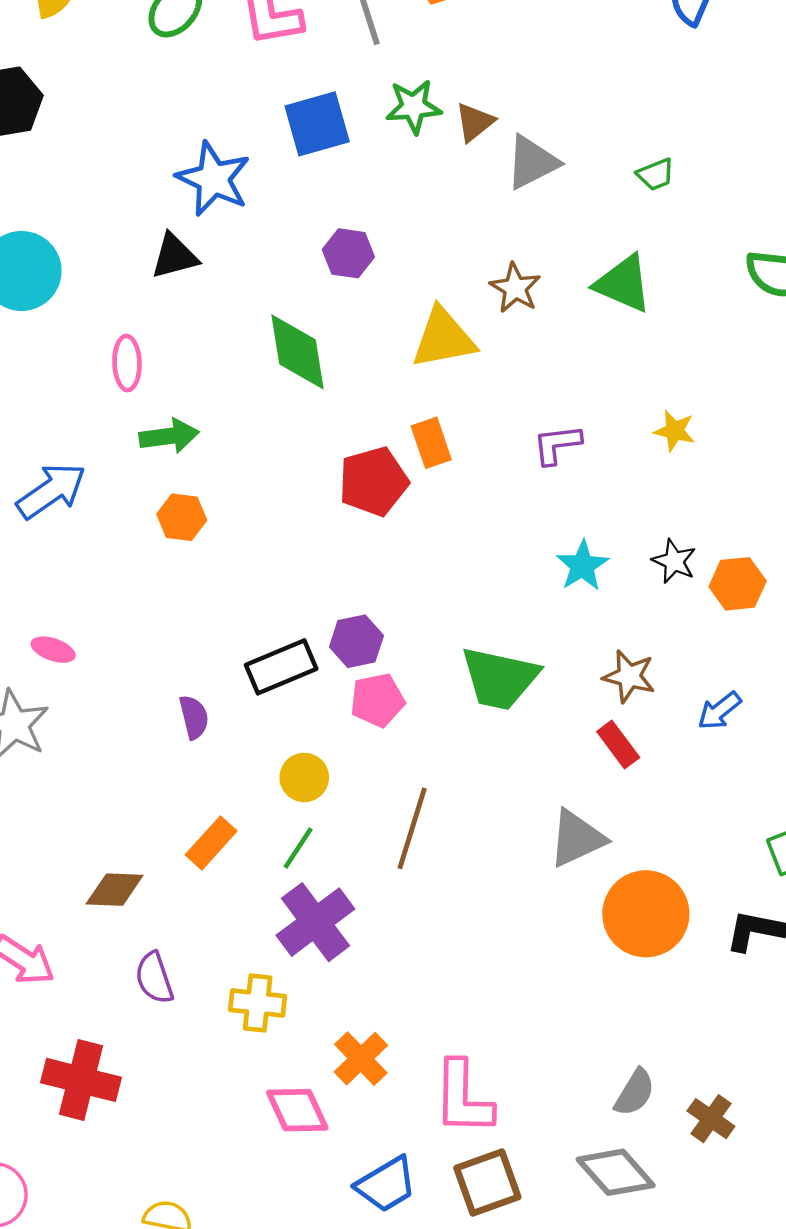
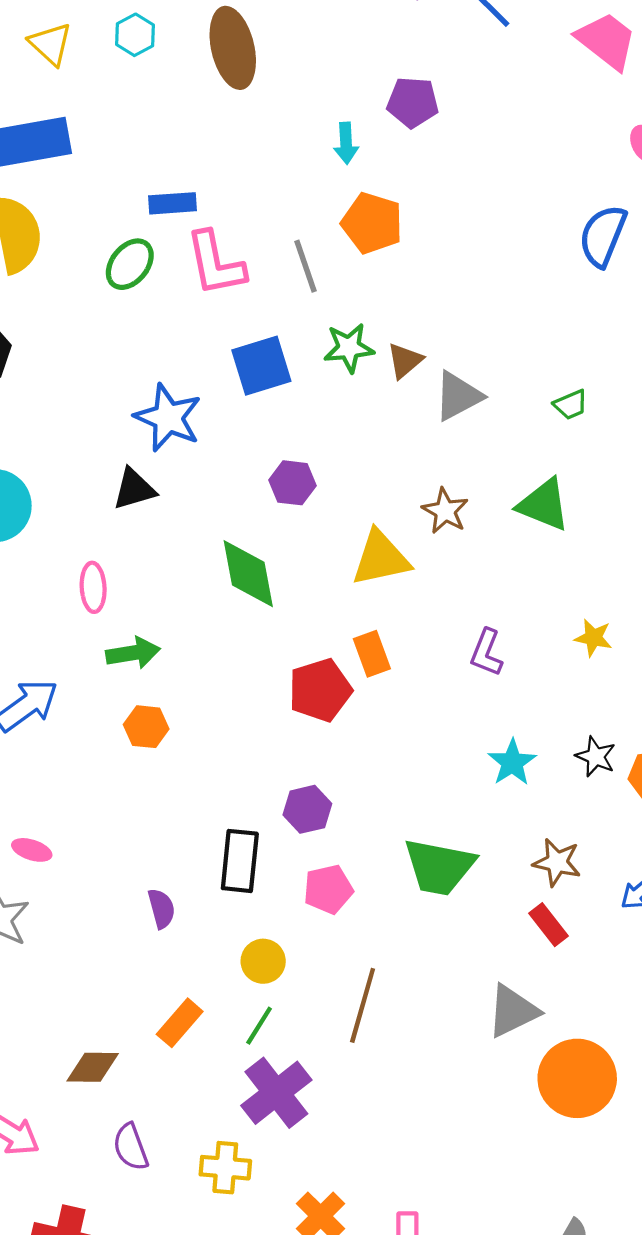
purple L-shape: (557, 444) -> (486, 653), turned -60
purple hexagon: (356, 641) -> (307, 809), moved
black rectangle: (281, 667) -> (240, 861), turned -60

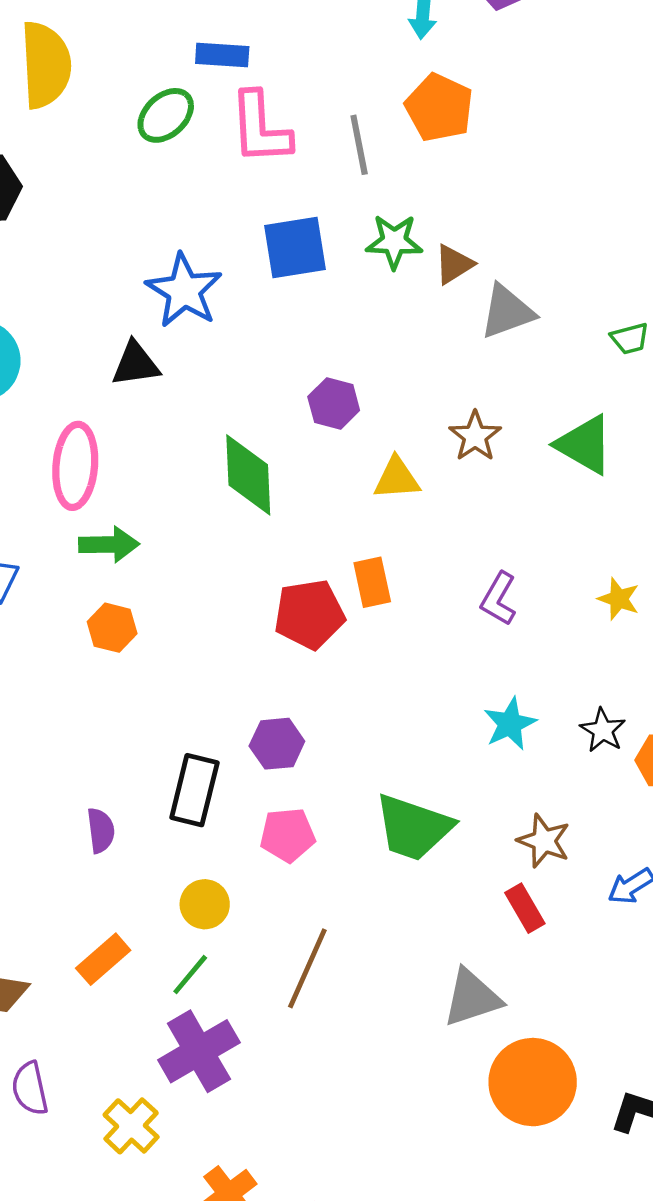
purple hexagon: (293, 483) -> (334, 404), moved
yellow triangle: (381, 558) -> (397, 478), size x0.7
pink ellipse: (93, 587) -> (75, 466), size x1.5
yellow cross: (225, 1168) -> (131, 1126), turned 30

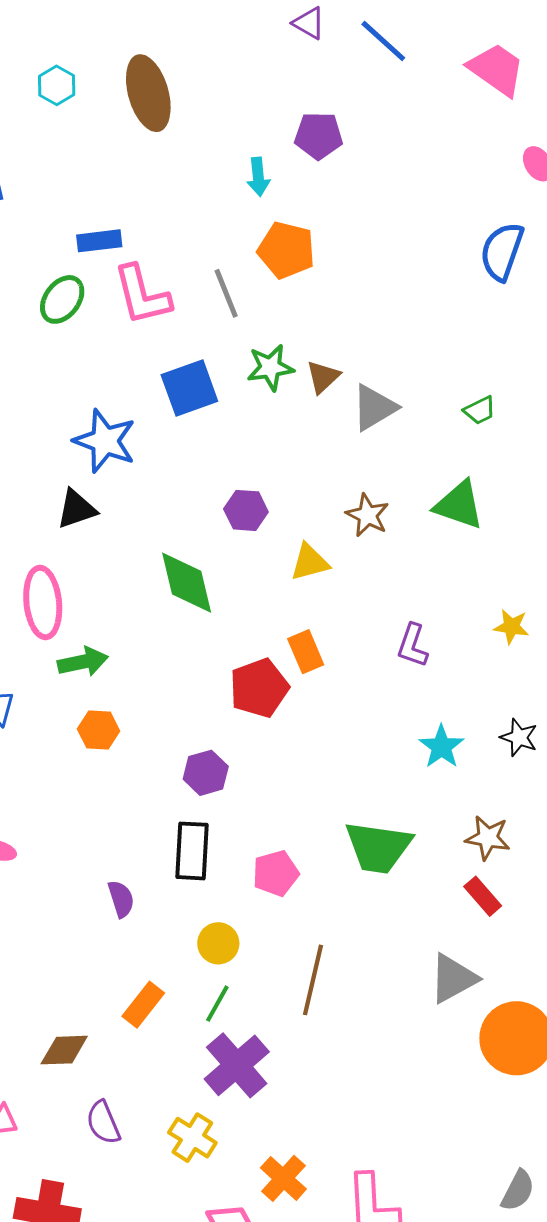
purple hexagon: (277, 744) -> (206, 773), moved

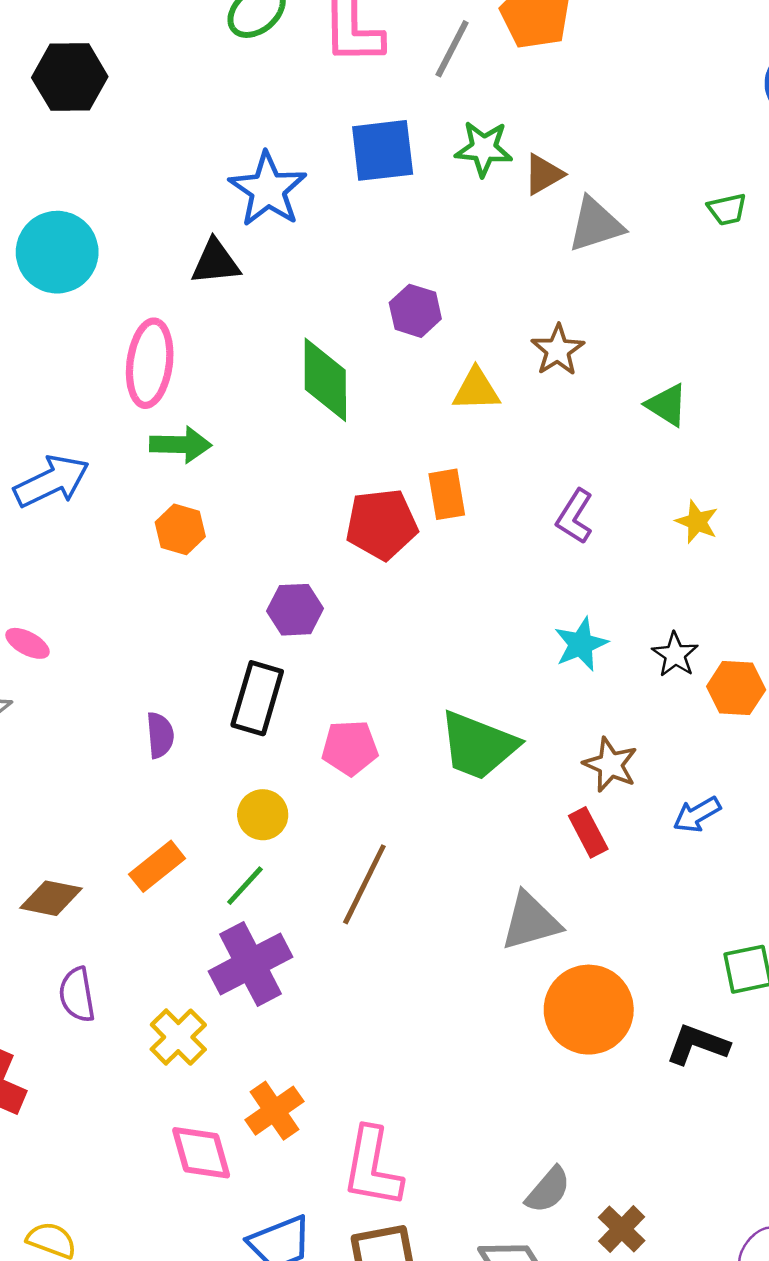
gray line: (226, 293) -> (452, 49), turned 36
green trapezoid: (480, 410) -> (727, 209), moved
green triangle: (459, 505) -> (667, 405), moved, size x0.7

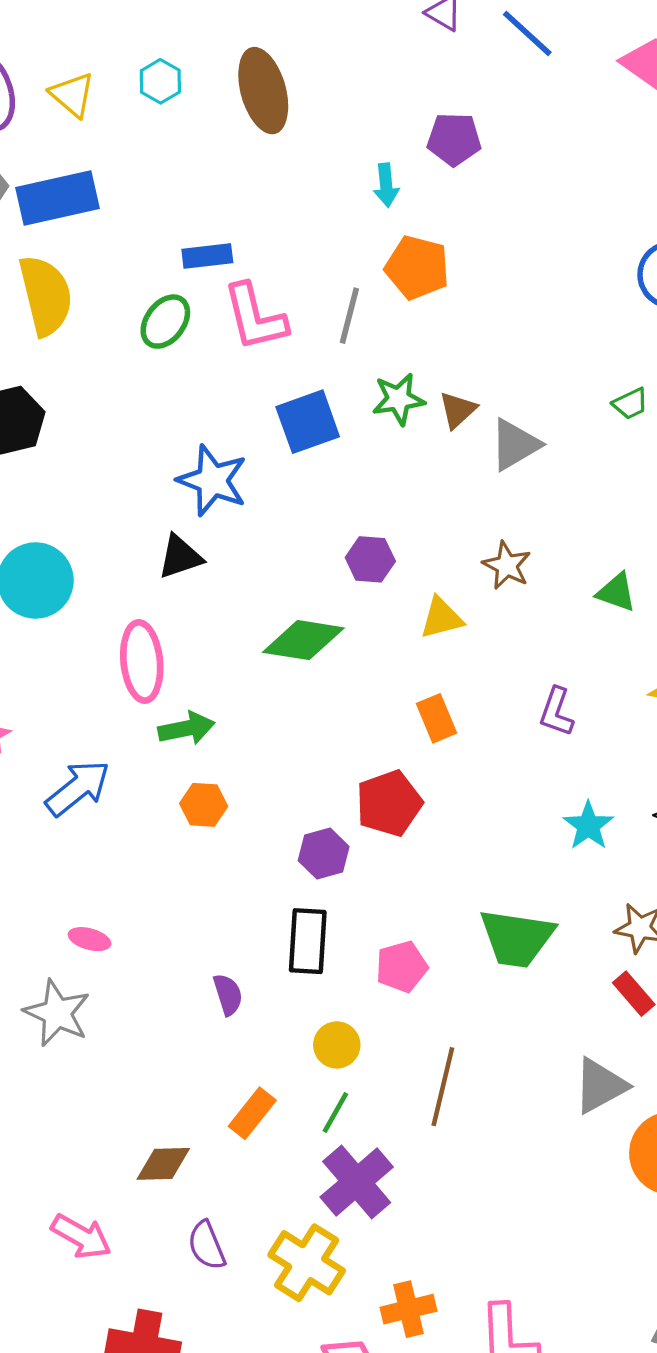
green diamond: (325, 380) -> (303, 640), turned -68
red pentagon: (382, 524) -> (389, 803), moved
yellow cross: (178, 1037) -> (307, 1263), size x1.4
orange cross: (274, 1111) -> (408, 1309), turned 34

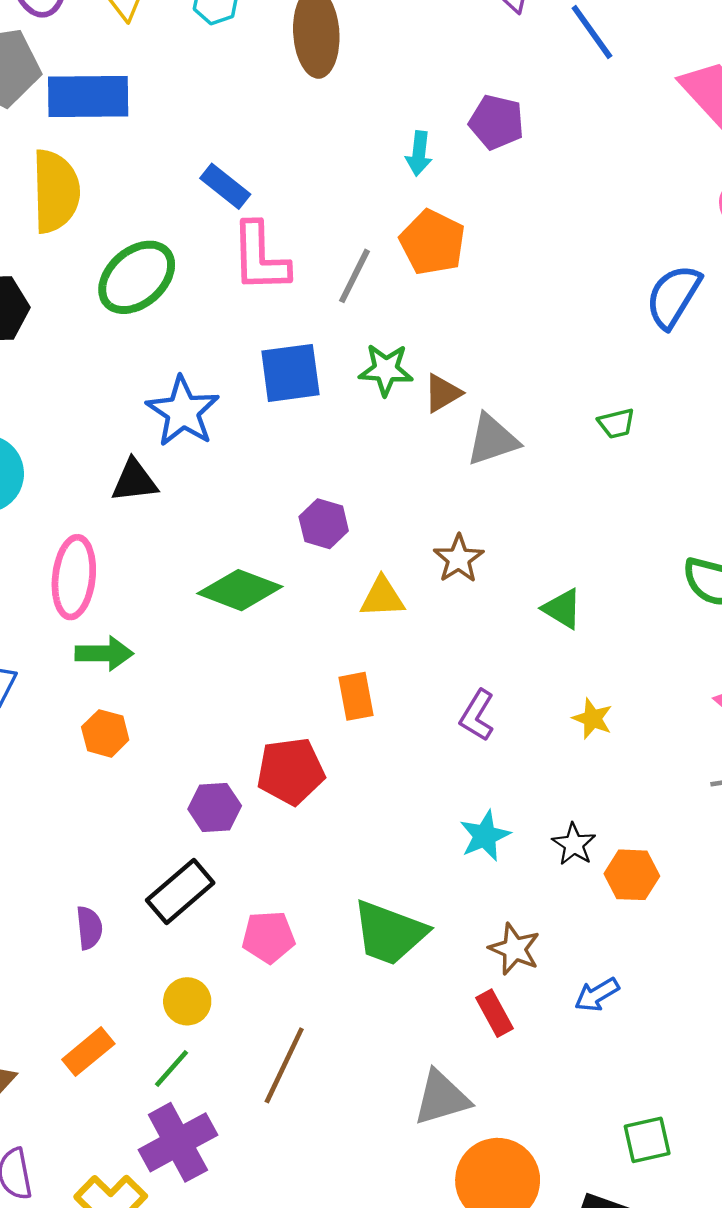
blue rectangle: (207, 256) -> (225, 186), turned 33
green ellipse: (165, 322) -> (137, 277), moved, size x1.4
black rectangle: (308, 941) -> (180, 892), turned 34

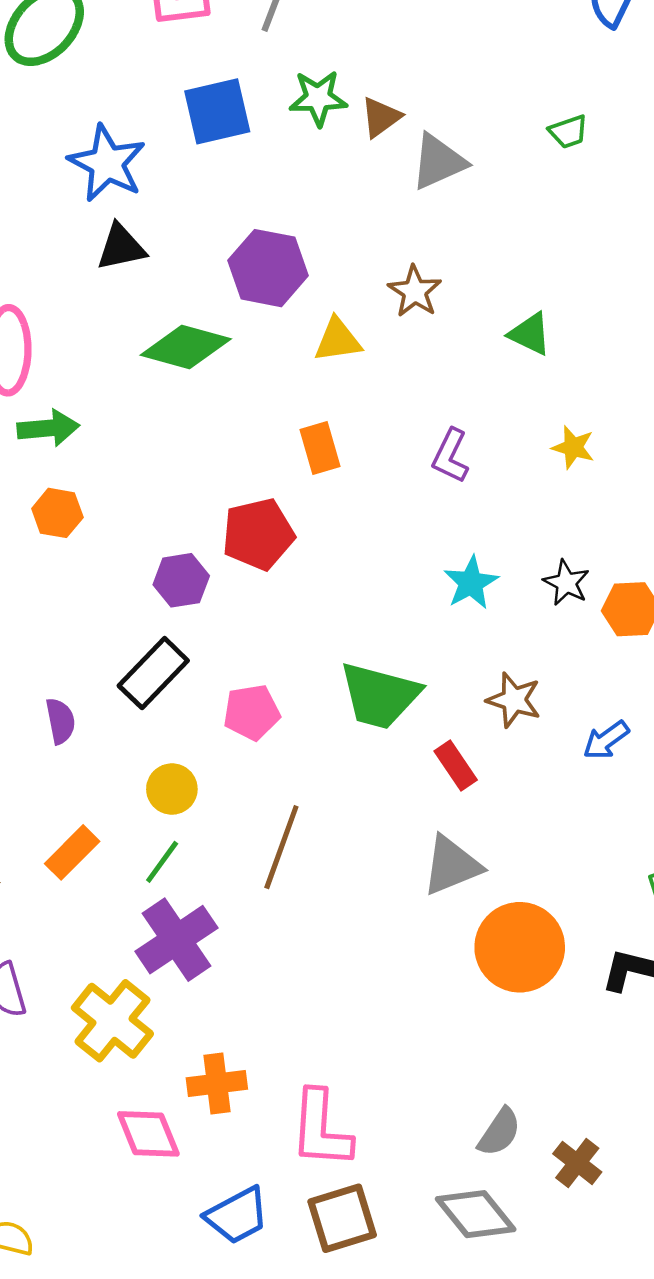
black triangle: (134, 481) -> (121, 247), moved
purple hexagon: (324, 524) -> (268, 268), size x1.5
red rectangle: (495, 1013) -> (456, 765), moved

